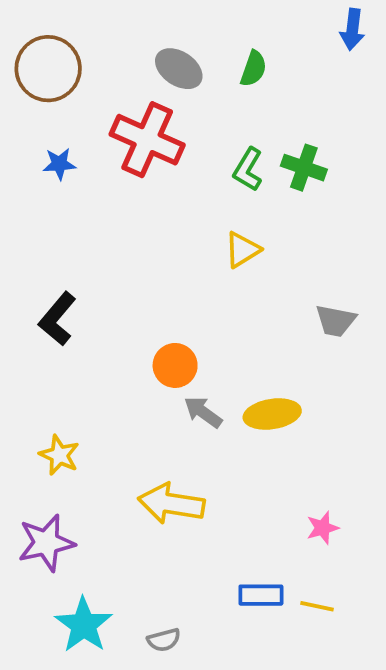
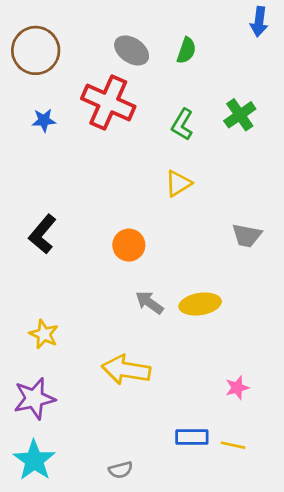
green cross: (304, 168) -> (240, 115), moved, turned 36
orange circle: (175, 365) -> (129, 245), moved
cyan star: (84, 625) -> (34, 460), moved

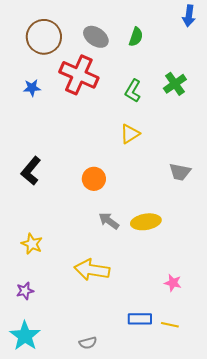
brown circle: (36, 50) -> (44, 37), moved
pink star: (237, 388) -> (173, 283), turned 30
purple star: (34, 399) -> (25, 291), size x0.6

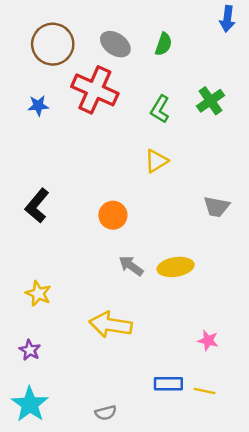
purple star: (25, 291) -> (30, 350), turned -30

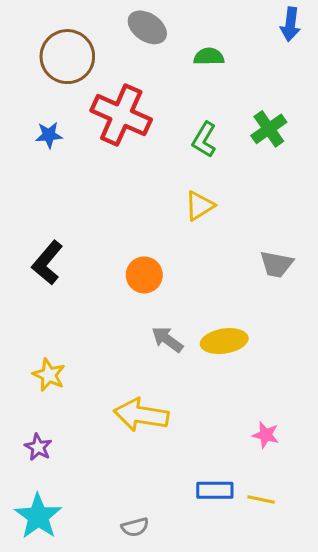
gray ellipse: (115, 44) -> (147, 27), moved
green semicircle: (164, 44) -> (209, 57), turned -110

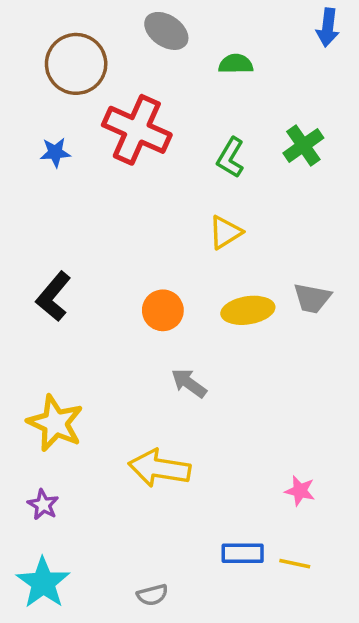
yellow ellipse: (224, 341) -> (248, 310), moved
yellow star: (49, 375) -> (55, 423), size x1.5

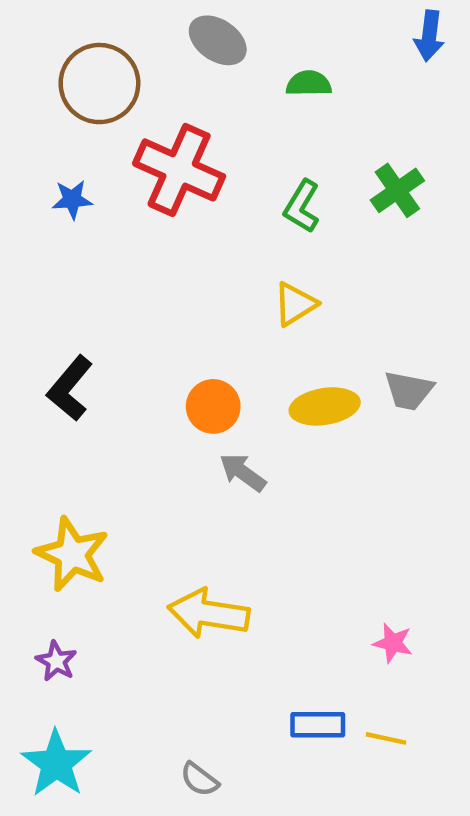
gray arrow: (189, 383) -> (243, 472), moved
gray semicircle: (152, 595) -> (200, 779), turned 52

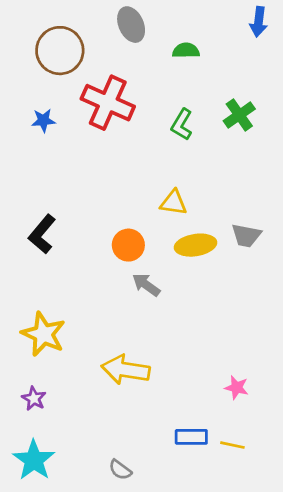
gray ellipse: (218, 40) -> (131, 25), turned 32
yellow triangle: (295, 304) -> (174, 203), moved, turned 40

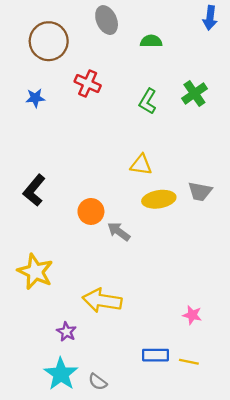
red cross: (108, 103) -> (88, 83), size x0.6
orange circle: (128, 245) -> (91, 211), moved
purple star: (34, 398) -> (66, 332), moved
cyan star: (34, 460) -> (61, 374), moved

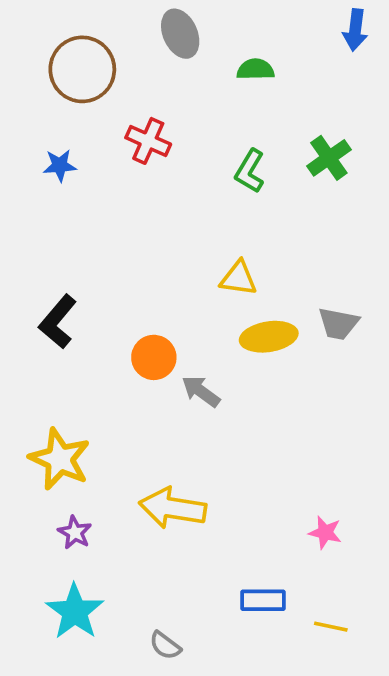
purple star: (66, 332) -> (75, 532), moved
yellow line: (189, 362) -> (331, 627), moved
cyan star: (61, 374) -> (75, 612), moved

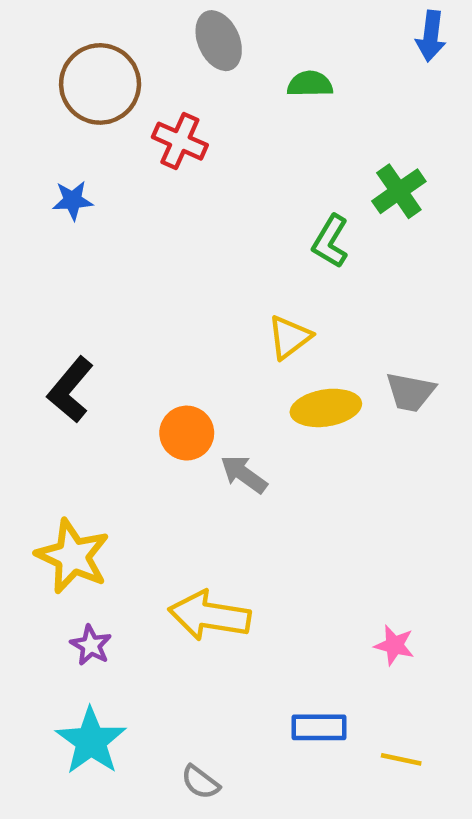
red cross: (148, 141) -> (180, 141), moved
green L-shape: (250, 171) -> (330, 241), moved
yellow triangle: (239, 278) -> (289, 337), turned -45

